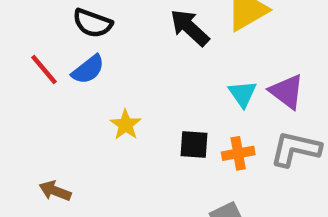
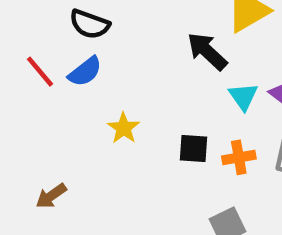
black arrow: (190, 28) -> (207, 51), moved
brown arrow: (55, 191) -> (51, 196), turned -56

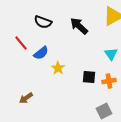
black arrow: (207, 51) -> (79, 26), moved
blue semicircle: (85, 72) -> (41, 53), moved

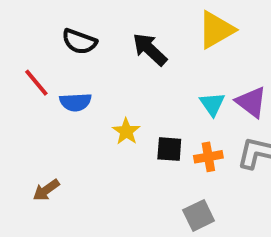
blue semicircle: (41, 53) -> (75, 102), turned 35
yellow star: (58, 68) -> (126, 131), moved

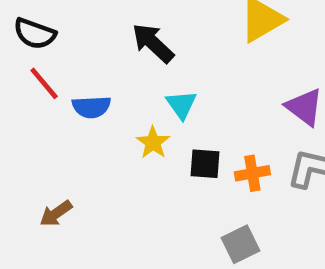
black semicircle: (79, 42) -> (35, 34), moved
black arrow: (150, 49) -> (153, 43), moved
cyan triangle: (212, 104) -> (181, 105), moved

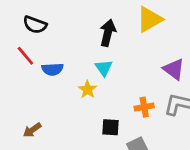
black semicircle: (35, 34) -> (35, 25), moved
black arrow: (153, 43) -> (108, 33), moved, turned 60
black square: (205, 164) -> (110, 127), moved

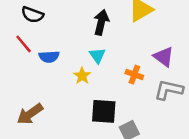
orange cross: (144, 107) -> (134, 75), moved, turned 30
black square: (110, 127) -> (104, 111), size x1.5
brown arrow: (32, 130) -> (30, 114), size x1.5

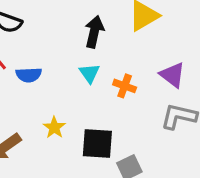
orange cross: (134, 75) -> (125, 86), moved
yellow star: (82, 76) -> (54, 127), moved

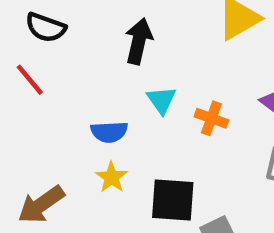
black arrow: (94, 32) -> (139, 41), moved
blue semicircle: (29, 75) -> (109, 132), moved

